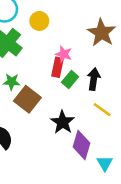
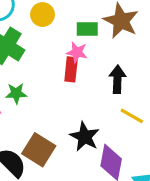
green rectangle: (70, 79) -> (87, 29), moved, turned 56
brown square: (27, 99) -> (39, 150), moved

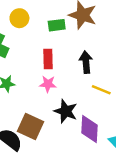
pink star: (77, 52) -> (48, 84), moved

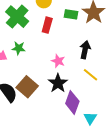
red rectangle: (48, 59) -> (47, 25), moved
pink star: (48, 84) -> (58, 61), moved

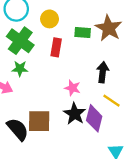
green star: (19, 48) -> (20, 69), moved
brown square: (27, 87) -> (39, 121), turned -35
purple diamond: (72, 102) -> (94, 118), moved

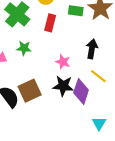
green star: (20, 69) -> (24, 48), moved
black star: (75, 114) -> (63, 86), turned -30
brown square: (39, 121) -> (30, 91), turned -30

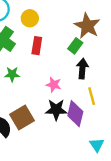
green rectangle: (76, 11) -> (75, 46), moved, turned -56
yellow line: (98, 76) -> (92, 96), turned 42

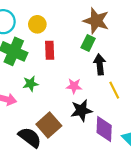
purple diamond: (75, 114) -> (104, 129), moved

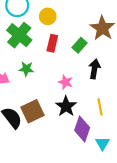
green rectangle: (88, 43) -> (80, 45), moved
yellow line: (114, 90) -> (100, 107), moved
black star: (81, 110) -> (66, 106), turned 30

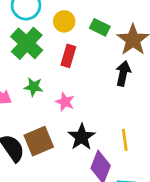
green rectangle: (80, 45) -> (100, 27), moved, turned 72
black arrow: (94, 69) -> (123, 73), moved
pink star: (66, 82) -> (65, 102), moved

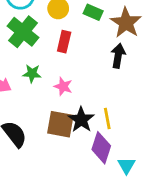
yellow line: (125, 140) -> (107, 118), moved
brown square: (39, 141) -> (60, 124), moved, turned 36

